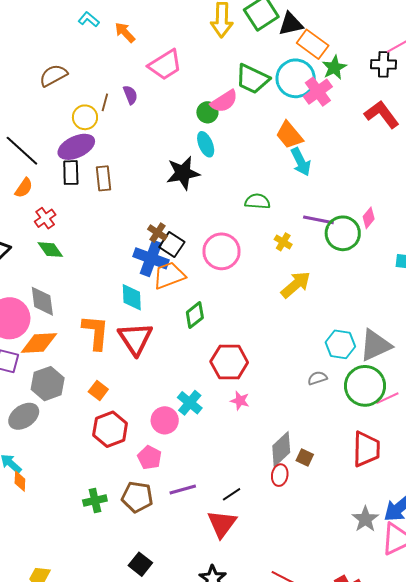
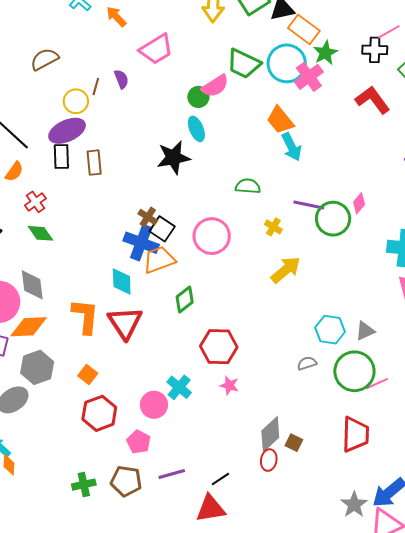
gray triangle: (375, 345) -> (365, 331), size x0.6
red triangle: (222, 524) -> (211, 509), turned 44

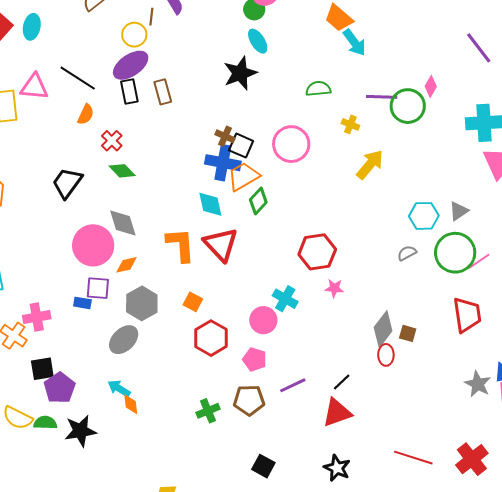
green diamond: (185, 299) -> (258, 201), moved
orange diamond: (29, 327) -> (126, 265), size x0.6

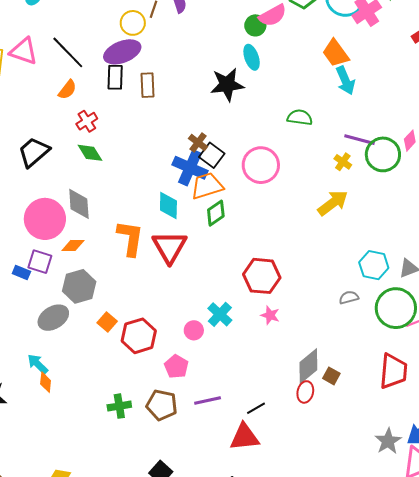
yellow cross: (350, 124) -> (343, 162), moved
orange square: (193, 302) -> (107, 322), moved
pink circle: (263, 320) -> (194, 330), size x0.7

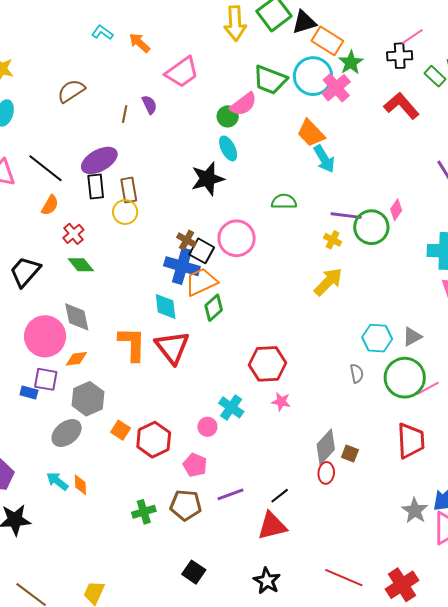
yellow circle: (133, 23) -> (125, 212), moved
pink circle: (261, 165) -> (237, 238), moved
gray semicircle: (349, 297) -> (357, 373), turned 102
orange diamond: (46, 382) -> (80, 485), moved

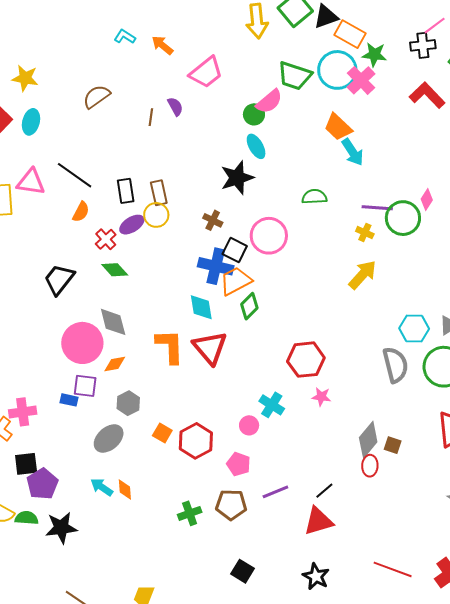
green star: (351, 62) -> (374, 55), turned -30
purple ellipse: (99, 160) -> (132, 225), moved, size x0.7
brown cross: (187, 240) -> (213, 220), moved
gray semicircle: (357, 373) -> (395, 365), size x1.8
gray hexagon: (88, 399) -> (128, 403), size x0.7

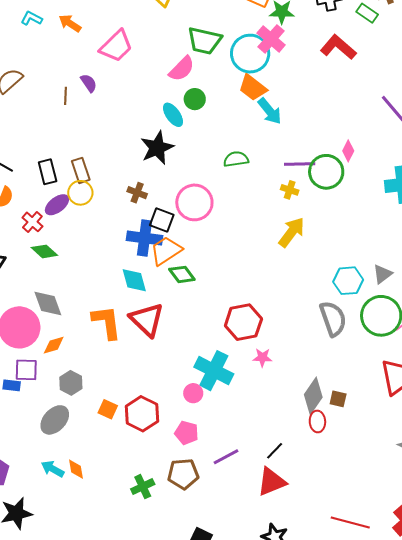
cyan circle: (337, 70) -> (250, 54), moved
green circle: (254, 114) -> (195, 99), moved
green diamond: (249, 306) -> (182, 274), turned -76
cyan cross: (272, 405) -> (214, 371), size x1.5

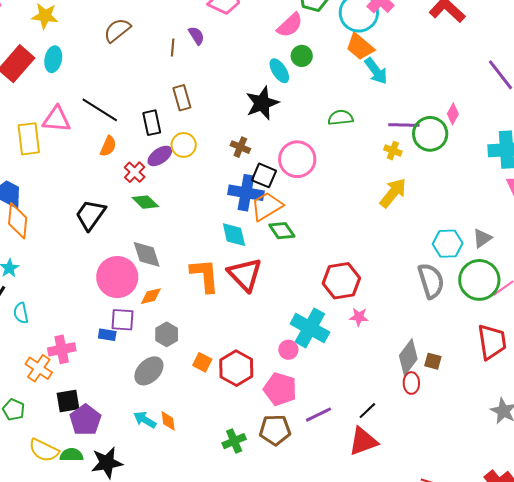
brown rectangle: (81, 170) -> (182, 98), moved
pink pentagon: (187, 433) -> (280, 389), size x1.4

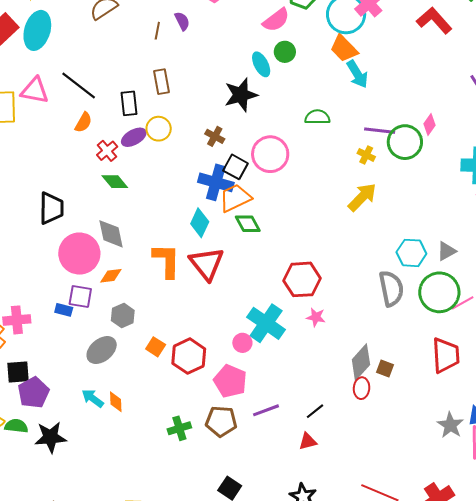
cyan ellipse: (53, 59) -> (37, 30), size x1.5
black trapezoid: (90, 215) -> (51, 208), moved, turned 140
cyan diamond: (234, 235) -> (200, 223), turned 32
red triangle: (363, 441) -> (308, 441), size x0.6

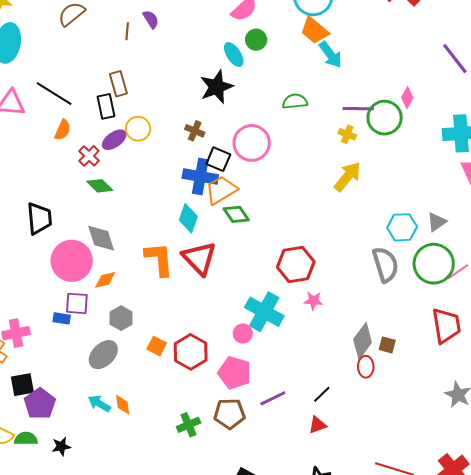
brown rectangle: (161, 82) -> (118, 84), moved
black star: (51, 437) -> (61, 446), size x0.6

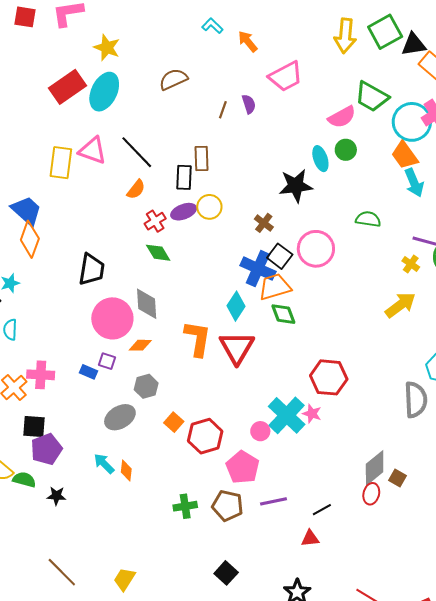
pink star: (313, 301) -> (312, 414), moved
purple square: (77, 303) -> (107, 361), size x0.7

